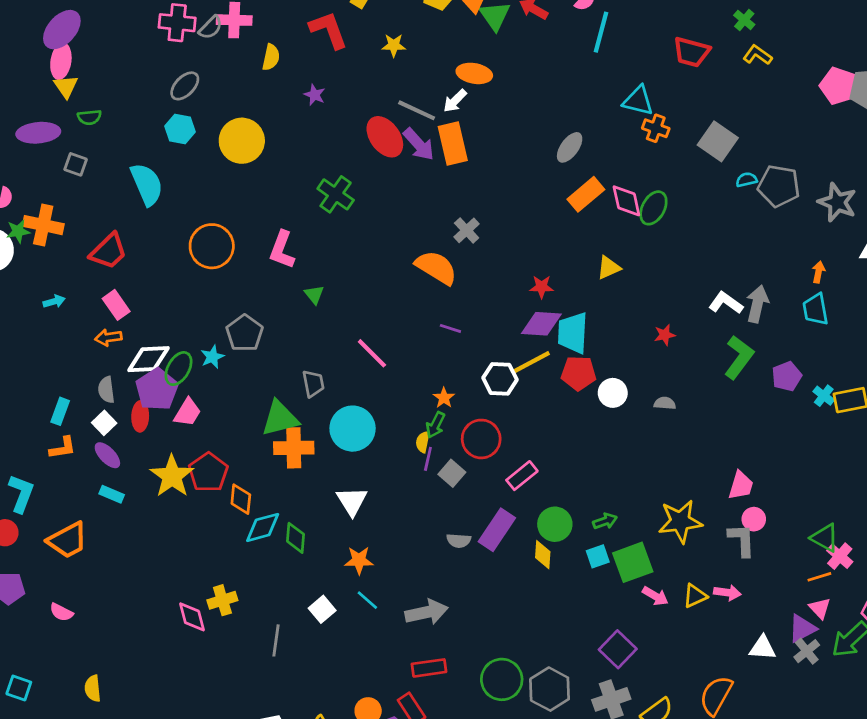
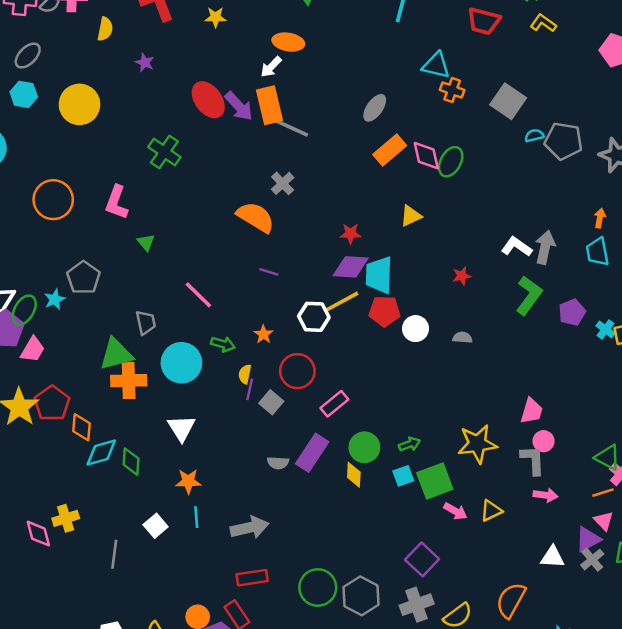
gray line: (417, 110) -> (291, 128), moved
green arrow: (435, 425) -> (223, 344), moved, turned -100
pink arrow: (727, 593) -> (545, 495), moved
cyan line: (367, 600) -> (196, 517), turned 45

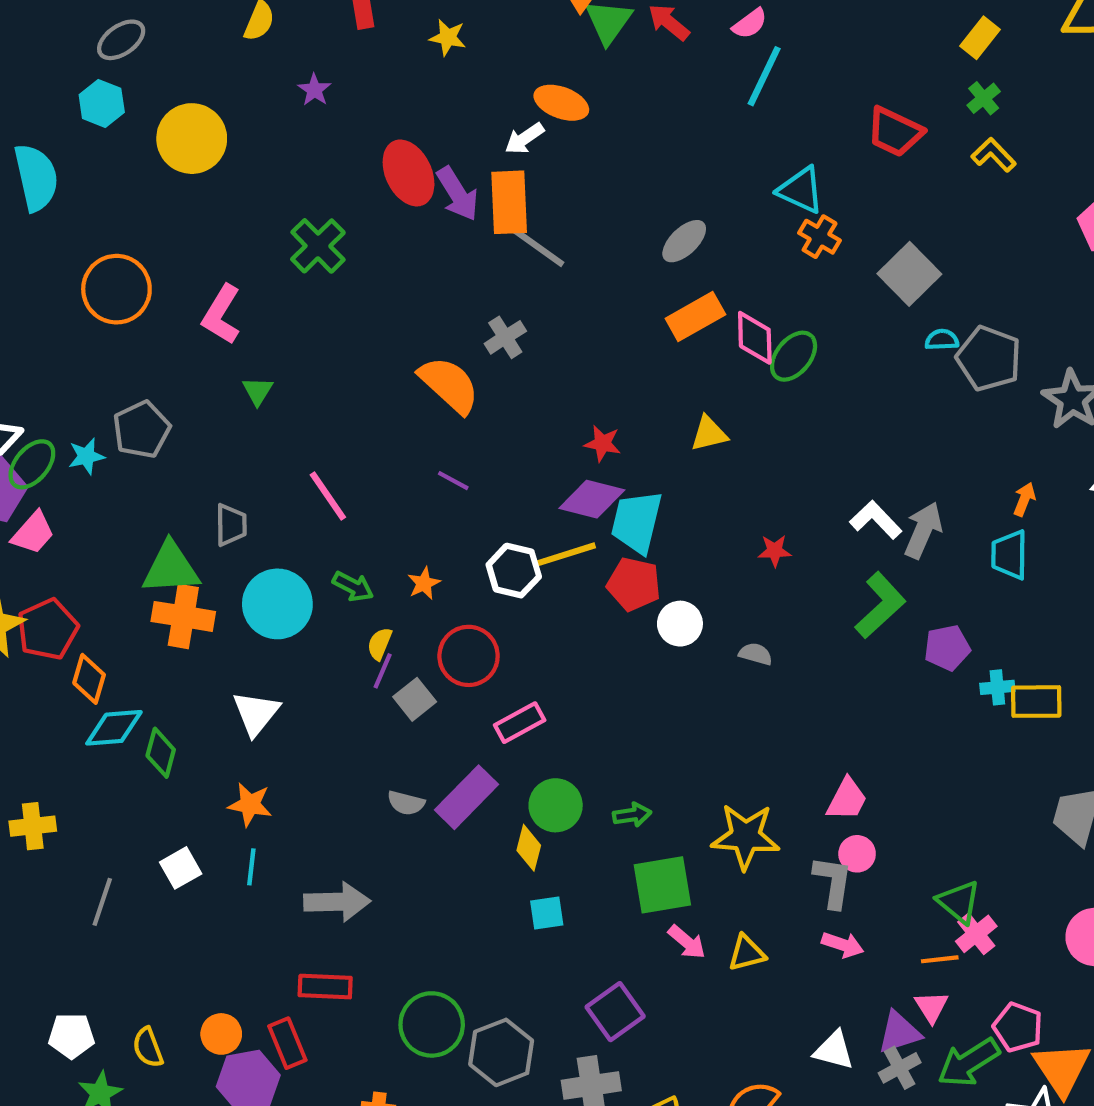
cyan cross: (606, 329) -> (997, 687), turned 36
cyan square: (403, 476) -> (547, 913), moved

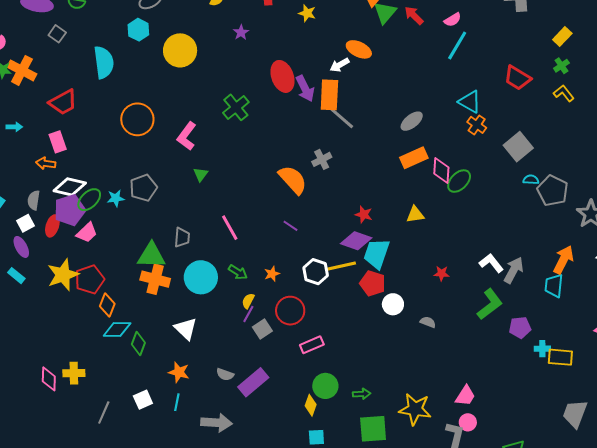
orange arrow: (1024, 499) -> (563, 260), size x1.8
white triangle: (256, 713) -> (186, 329), turned -30
purple rectangle: (467, 797) -> (253, 382), moved
gray semicircle: (406, 803) -> (225, 374), moved

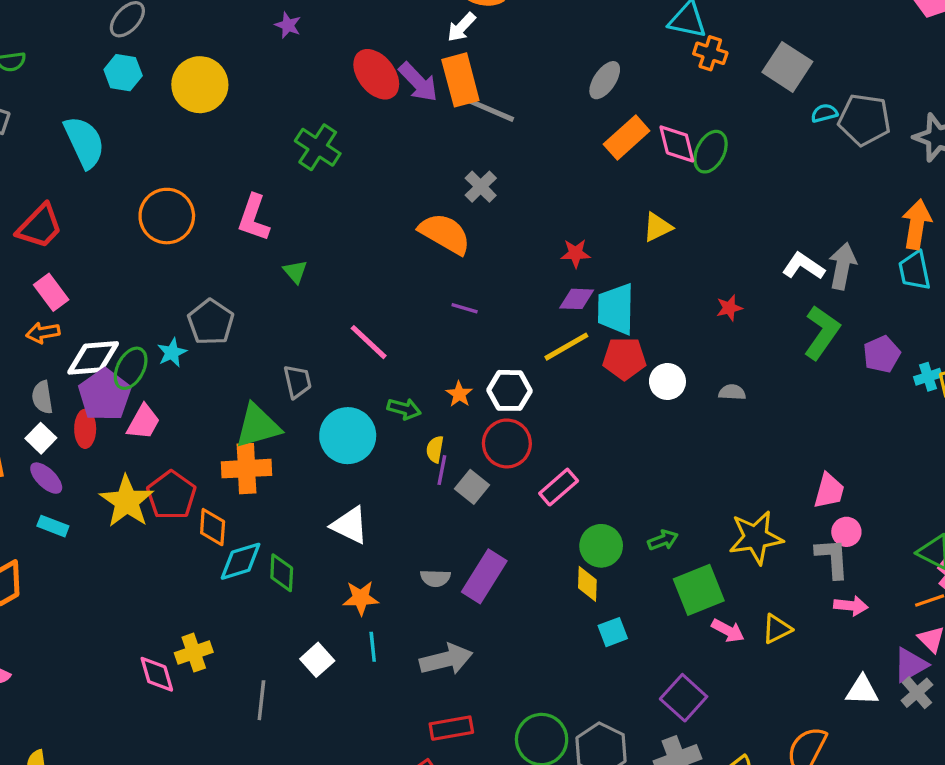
purple diamond: (356, 241) -> (577, 299), size x0.7
white hexagon: (316, 272) -> (509, 390), moved
orange cross: (155, 279) -> (246, 469), moved

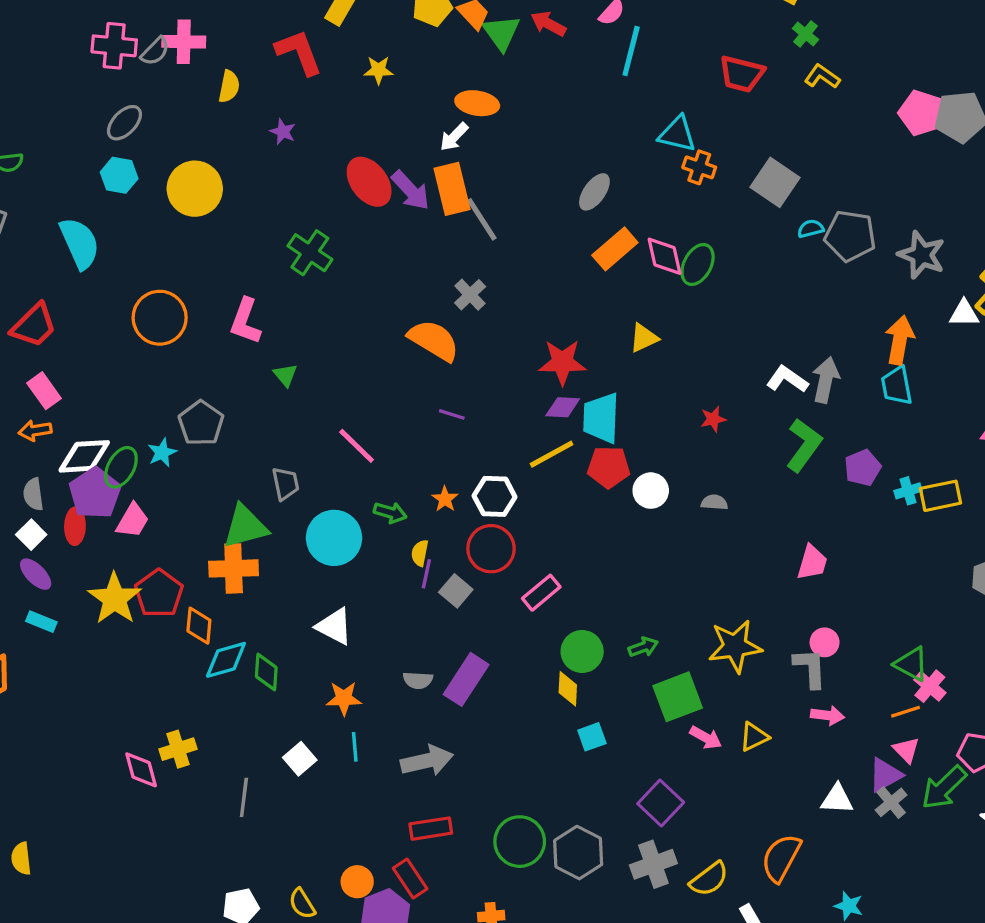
gray line: (491, 110) -> (482, 219), turned 33
red star: (575, 253) -> (562, 362), size x1.6
pink trapezoid: (829, 491) -> (812, 562), moved

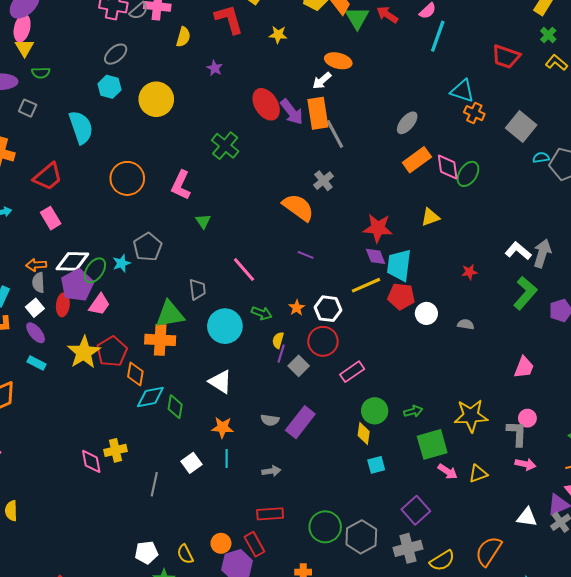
purple diamond: (563, 407) -> (376, 256), turned 60
orange arrow: (35, 431) -> (36, 265), moved
gray arrow: (427, 761) -> (271, 471), size x0.6

